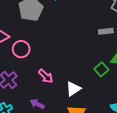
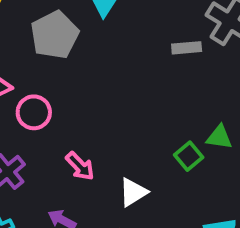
gray rectangle: (106, 31) -> (187, 48), moved

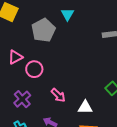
white triangle: (133, 192) -> (85, 107), turned 35

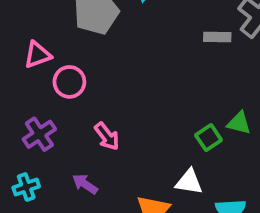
white triangle: (85, 107) -> (189, 182), moved

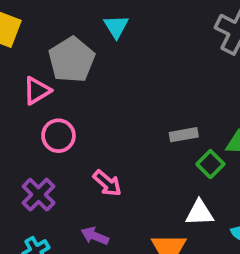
gray rectangle: (217, 37) -> (184, 135), moved
pink triangle: (37, 55) -> (37, 91), moved

